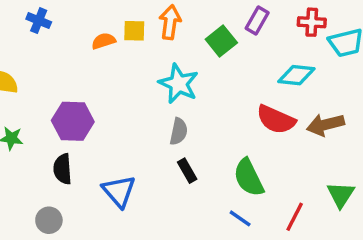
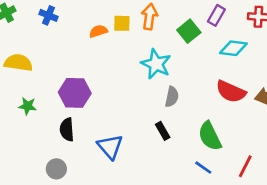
cyan diamond: (296, 75) -> (233, 48), moved
gray semicircle: (179, 131) -> (172, 97), moved

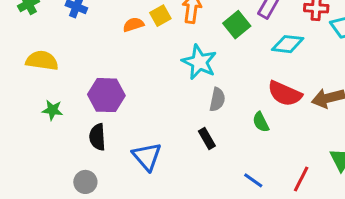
yellow square: (122, 23) -> (160, 16), turned -30
green semicircle: (210, 136) -> (261, 122), moved, size x0.6

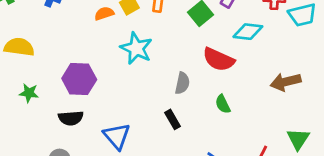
cyan star: (199, 62) -> (136, 48), moved
red semicircle: (285, 94) -> (219, 59), moved
black semicircle: (97, 137) -> (71, 118), turned -90

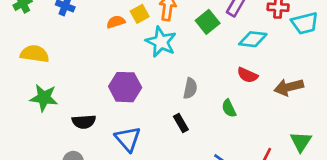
cyan star: (136, 48) -> (161, 42), moved
red semicircle: (219, 59) -> (247, 75), moved, size x0.7
purple hexagon: (79, 79) -> (125, 87), moved
green star: (29, 93) -> (44, 98), size x1.5

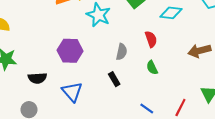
red semicircle: (247, 75) -> (151, 39), moved, turned -133

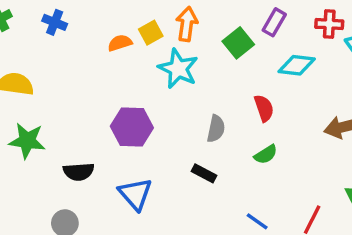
green semicircle: (152, 68) -> (266, 154), turned -96
black rectangle: (114, 79) -> (204, 173), turned -32

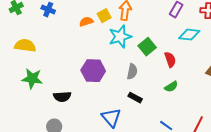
green square: (238, 43) -> (147, 47), moved
cyan star: (178, 69) -> (120, 37), turned 30
gray semicircle: (216, 129) -> (132, 72), moved
blue triangle: (135, 194) -> (111, 118), moved

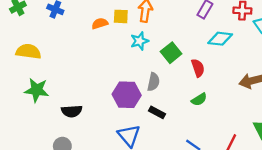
yellow square: (104, 16) -> (121, 16), turned 32
cyan star: (120, 37) -> (139, 41), size x0.7
purple hexagon: (93, 71) -> (127, 95), moved

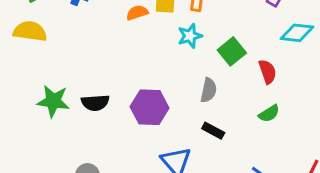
yellow semicircle: (28, 52) -> (30, 31), moved
purple hexagon: (127, 95) -> (150, 107), moved
black semicircle: (72, 111) -> (95, 103), moved

